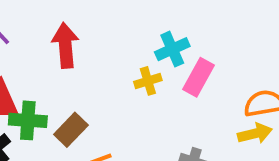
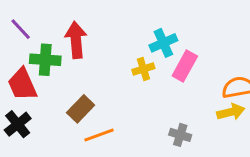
green cross: (28, 120) -> (45, 60), moved

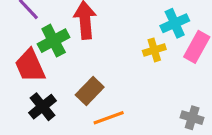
green cross: (45, 60) -> (54, 41), turned -32
black cross: (18, 124) -> (43, 107), moved

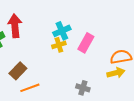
cyan cross: (175, 23) -> (62, 31), moved

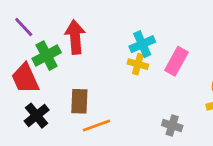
yellow cross: (59, 45) -> (138, 64), turned 32
brown rectangle: (18, 71) -> (79, 101), turned -42

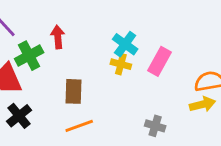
red arrow: (75, 37) -> (58, 37), size x0.7
cyan cross: (142, 44) -> (125, 44), turned -30
brown rectangle: (79, 101) -> (73, 91), moved

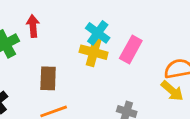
yellow cross: (121, 64) -> (94, 52), size x1.4
yellow arrow: (202, 104) -> (172, 91), turned 55

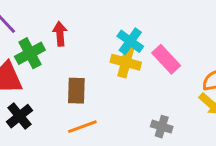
pink rectangle: (131, 49) -> (166, 59), turned -72

